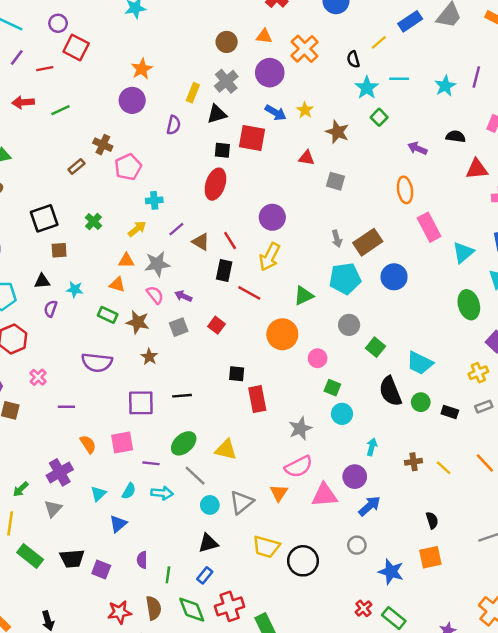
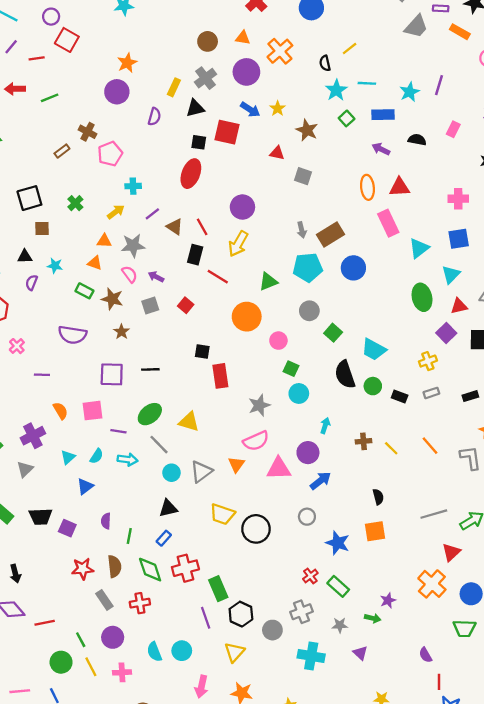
blue rectangle: (410, 21) -> (383, 115), moved, turned 30
red triangle: (477, 169) -> (399, 187), moved

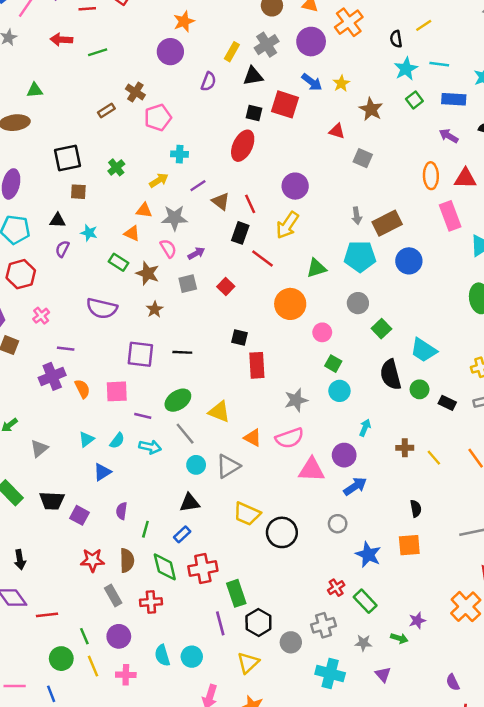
purple arrow: (156, 277) -> (196, 253), turned 119
purple cross: (33, 436) -> (52, 376), moved
orange triangle: (236, 464) -> (253, 438), moved, turned -42

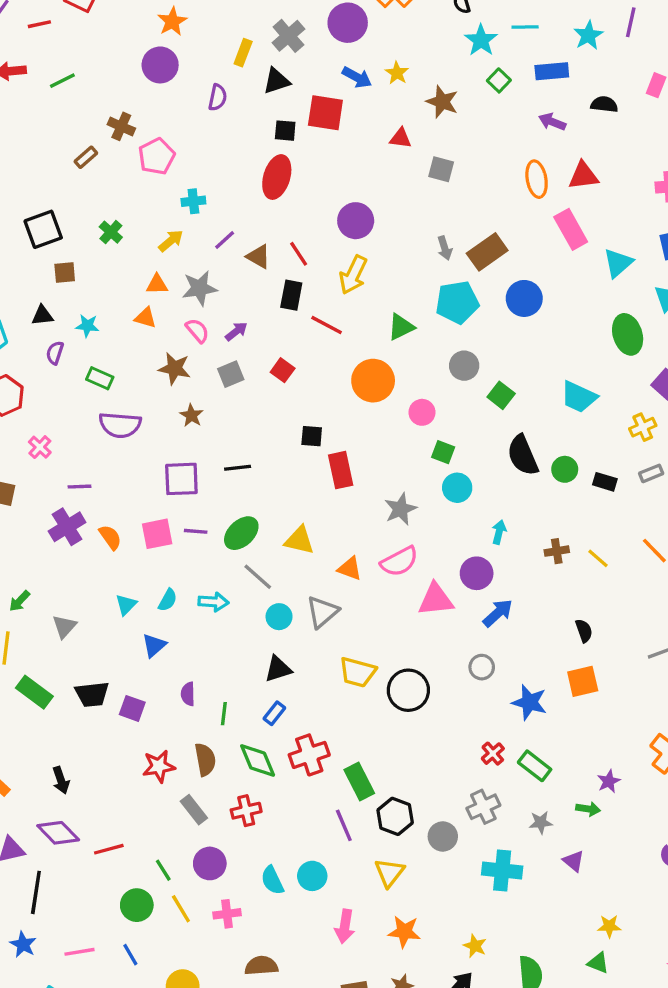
green rectangle: (118, 262) -> (100, 378), moved
cyan trapezoid: (424, 350) -> (579, 397), moved
purple line: (143, 416) -> (196, 531), moved

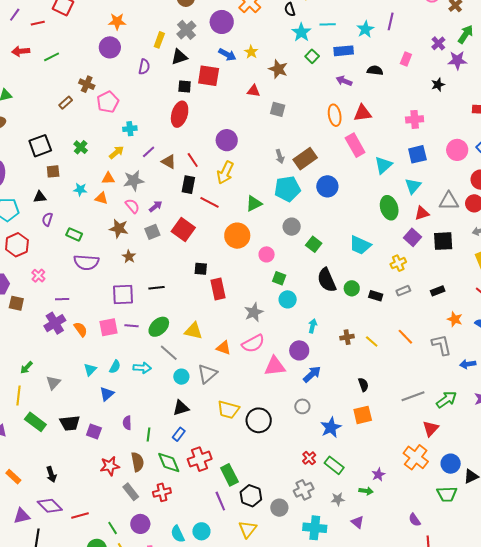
orange star: (172, 22) -> (117, 21), turned 30
cyan star: (87, 326) -> (80, 190), moved
red square: (283, 370) -> (183, 229), size x1.6
blue star: (529, 702) -> (331, 427), turned 30

